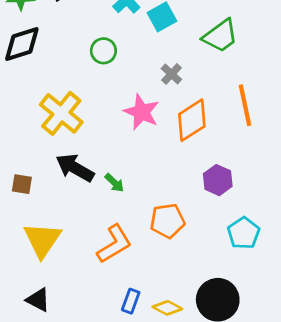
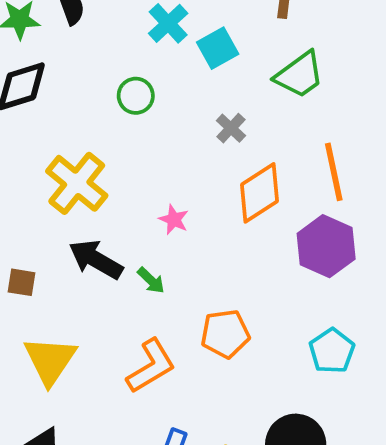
pink star: (142, 112) -> (174, 220), moved, size x0.6
purple hexagon: (218, 180) -> (326, 246), moved, size x1.4

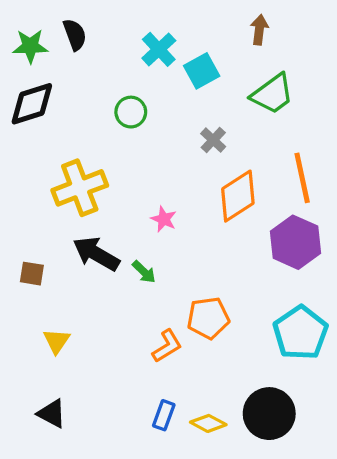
yellow cross: (77, 183) -> (80, 188), turned 30
cyan pentagon: (332, 351) -> (300, 333), size x1.4
yellow triangle: (50, 360) -> (57, 341), size x0.6
orange L-shape: (151, 366) -> (167, 346), moved, size x0.7

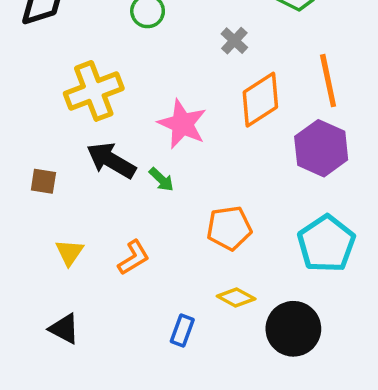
pink star: (164, 219) -> (182, 124), size x1.8
orange L-shape: (167, 346) -> (134, 258), moved
yellow diamond: (208, 423) -> (236, 298), moved

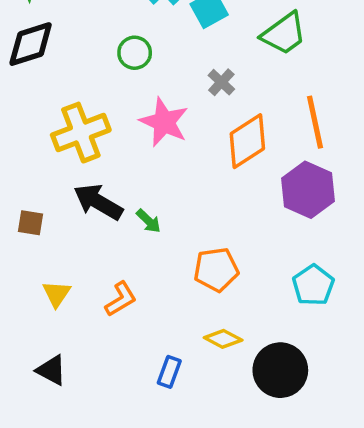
pink star: (182, 124) -> (164, 122), moved
cyan pentagon: (326, 244) -> (313, 285), size x0.7

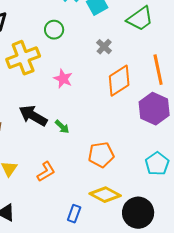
pink star: (164, 122) -> (63, 79), moved, size x0.7
yellow cross: (81, 133) -> (23, 58), moved
yellow diamond: (223, 339) -> (105, 195), size x1.4

